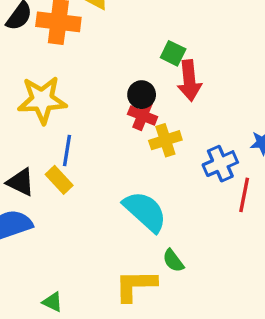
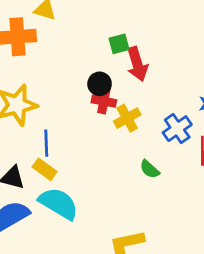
green square: (173, 53) -> (119, 44), turned -30
cyan semicircle: (145, 211) -> (59, 203), moved
green semicircle: (173, 261) -> (150, 169), moved

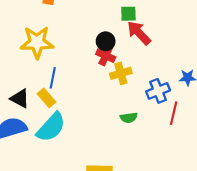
red arrow: (137, 64) -> (139, 33), turned 140
green semicircle: (150, 169) -> (129, 118), turned -63
cyan semicircle: (59, 203) -> (51, 127), turned 88

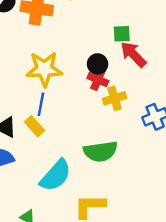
yellow star: (37, 42) -> (44, 69), moved
green semicircle: (129, 118) -> (100, 151), moved, size x1.8
cyan semicircle: (51, 127) -> (56, 175), moved

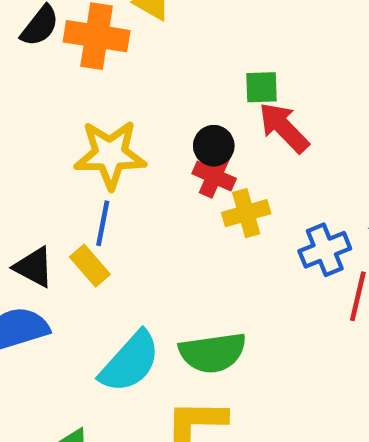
green semicircle: (100, 151) -> (213, 353), moved

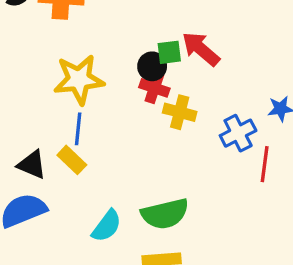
green square: (262, 87) -> (169, 52), moved
yellow cross: (246, 213) -> (180, 112), turned 36
cyan semicircle: (130, 362) -> (107, 226), size x0.7

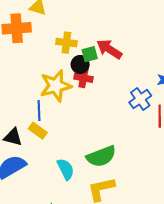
yellow star: (79, 79) -> (56, 86), moved
yellow cross: (180, 112) -> (66, 43), moved
cyan semicircle: (107, 226) -> (66, 169), turned -55

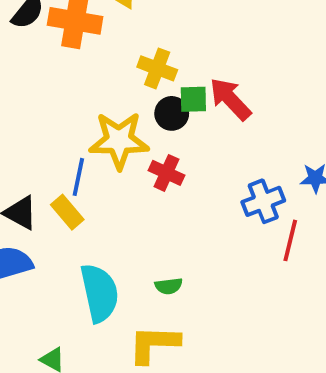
red cross: (83, 78) -> (166, 173), moved
green semicircle: (101, 156) -> (169, 286), size x0.5
cyan semicircle: (66, 169) -> (100, 293), size x1.4

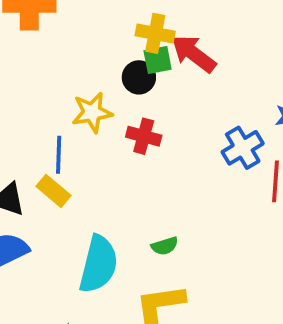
yellow cross: (157, 68) -> (155, 33), moved
yellow star: (119, 140) -> (92, 112), size x0.7
cyan semicircle: (100, 293) -> (98, 264), turned 36

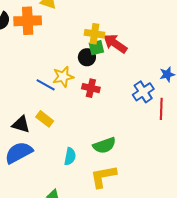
blue line: (59, 155) -> (46, 85), moved, turned -60
green semicircle: (165, 246) -> (104, 145), size x1.6
cyan semicircle: (98, 264) -> (70, 156), size x0.6

